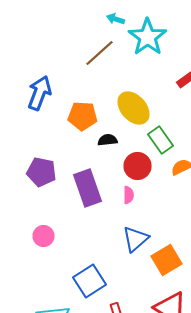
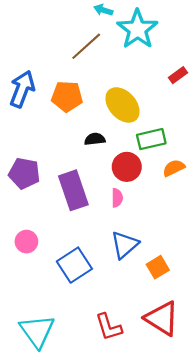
orange pentagon: (82, 116) -> (67, 96), moved
green rectangle: (160, 140) -> (151, 139), turned -68
orange square: (166, 260) -> (158, 267), size x0.7
blue square: (90, 281) -> (74, 265), moved

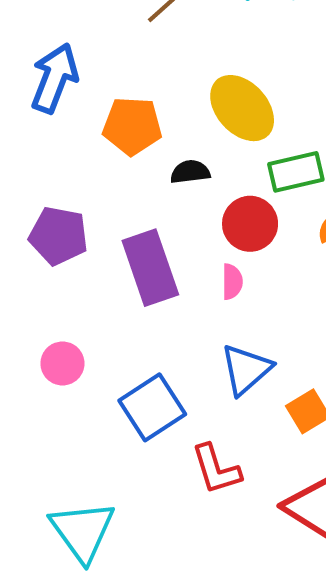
orange pentagon: (67, 96) -> (132, 126), moved
red L-shape: (109, 327) -> (216, 469), moved

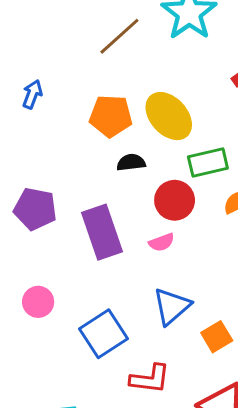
blue arrow: (54, 78) -> (32, 94), size x0.6
orange pentagon: (132, 126) -> (111, 116), moved
pink semicircle: (232, 282) -> (162, 242), turned 70
red L-shape: (216, 469) -> (150, 379), turned -66

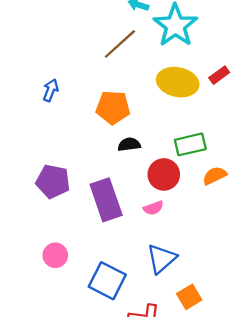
yellow ellipse: (169, 116) -> (178, 82), moved, turned -36
blue square: (103, 334) -> (107, 281), turned -30
orange square: (217, 337) -> (189, 297), moved

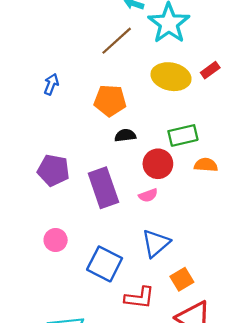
orange semicircle: (215, 176) -> (206, 165), turned 30

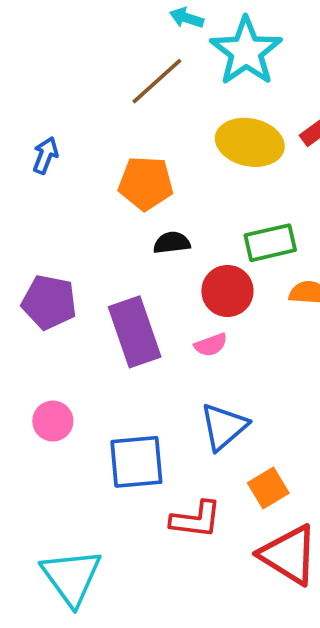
blue square: (105, 264) -> (136, 462), turned -32

